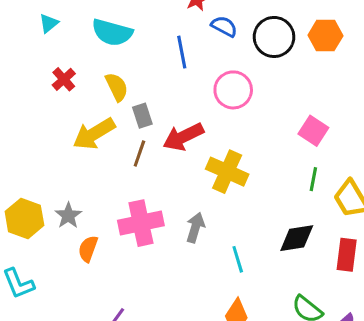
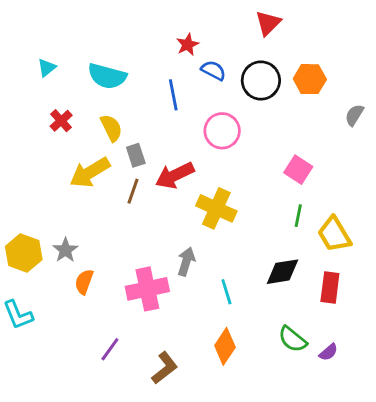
pink cross: (141, 223) -> (147, 289), moved

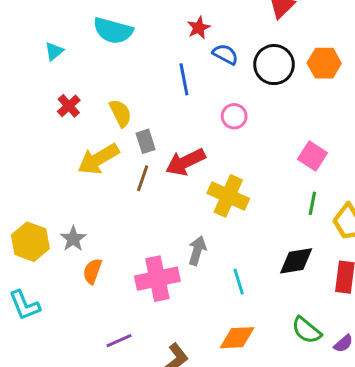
cyan semicircle: (107, 76) -> (113, 31), moved
pink circle: (222, 131) -> (234, 116), size x0.7
orange diamond: (225, 346) -> (237, 338), turned 54
purple line: (110, 349) -> (119, 341), turned 30

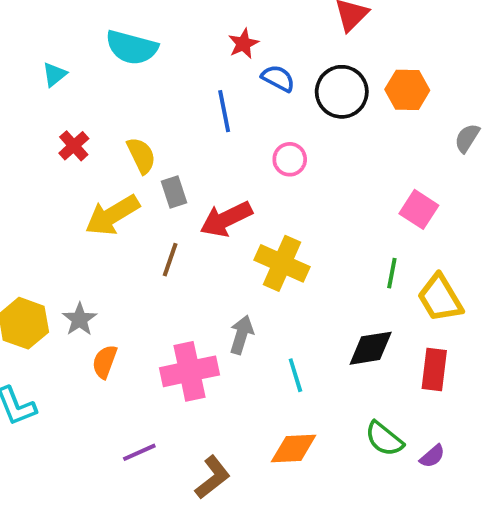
pink square: (312, 156) -> (419, 209), moved
brown line: (143, 178) -> (170, 260), moved

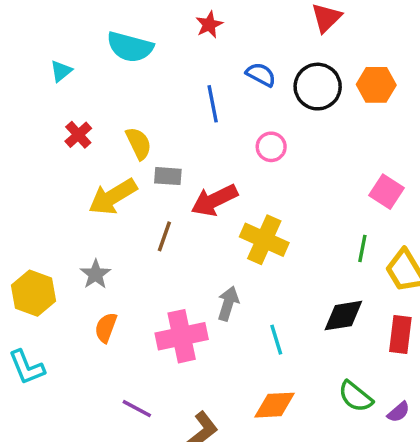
red star: (243, 44) -> (209, 25), moved
gray rectangle: (174, 192) -> (168, 176), turned -68
gray star: (80, 319) -> (96, 274), moved
purple line: (139, 452) -> (137, 409), turned 52

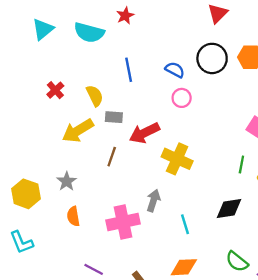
red star: (209, 25) -> (125, 16), moved
cyan triangle: (61, 71) -> (43, 29), moved, size x1.5
blue semicircle: (261, 75) -> (175, 70), moved
blue line: (213, 104) -> (129, 70), moved
orange semicircle: (106, 328) -> (73, 216), turned -30

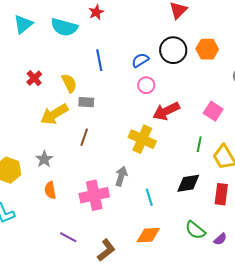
blue semicircle: (175, 70) -> (140, 60), turned -60
red arrow: (144, 133) -> (166, 111), moved

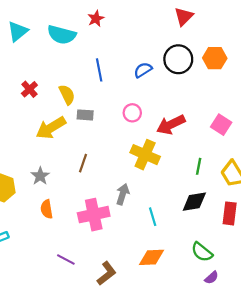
pink circle: (146, 85) -> (132, 113), moved
brown line: (84, 137) -> (83, 163), moved
green line: (199, 144) -> (199, 166), moved
purple semicircle: (220, 239) -> (211, 278), moved

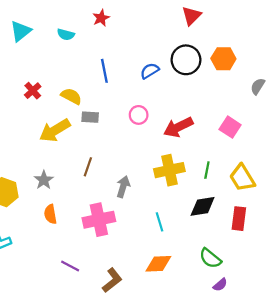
cyan semicircle: (62, 35) -> (66, 34), size x0.6
yellow semicircle: (67, 95) -> (71, 96), turned -36
yellow cross: (145, 155) -> (169, 170), moved, turned -36
gray arrow: (123, 194) -> (123, 187), moved

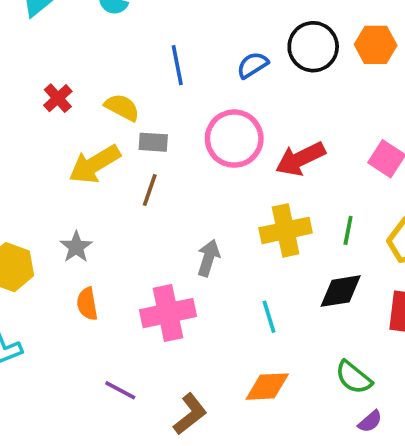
pink circle: (139, 115) -> (234, 139), size x1.8
brown line: (88, 167) -> (150, 190), moved

